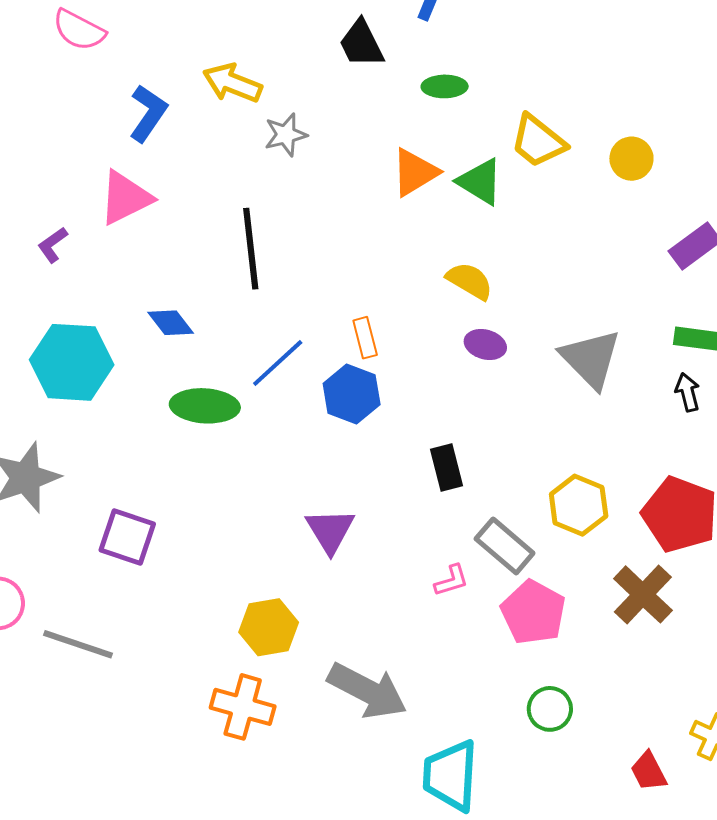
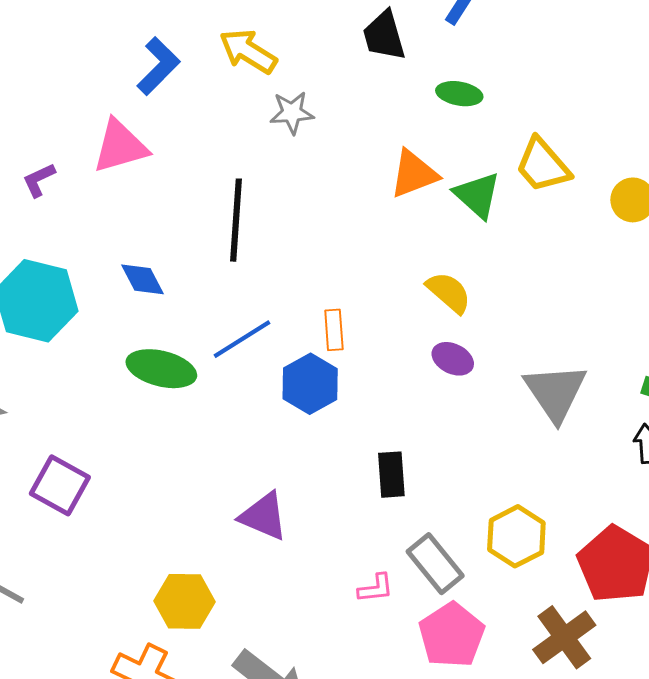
purple triangle: (330, 531) -> (264, 516), turned -46

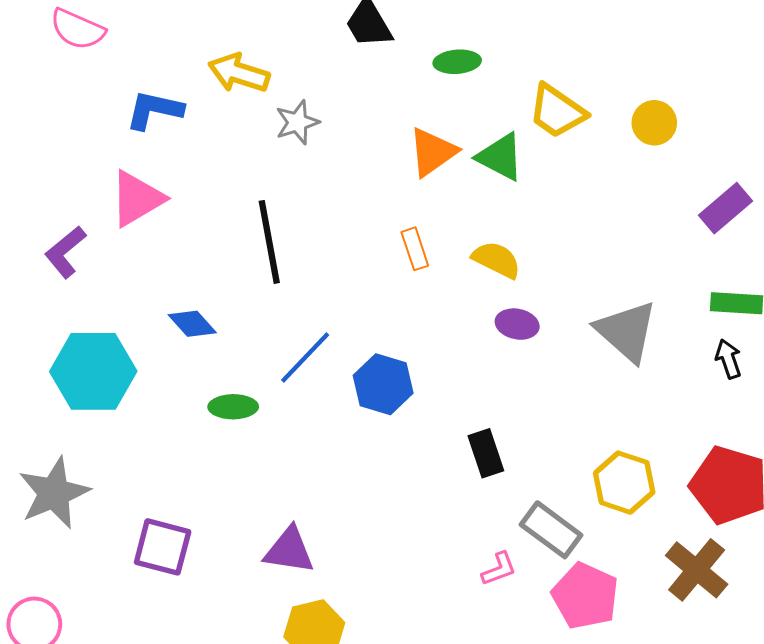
blue L-shape: (158, 66) -> (154, 110), turned -108
purple L-shape: (39, 180) -> (65, 252), size x1.4
orange rectangle: (334, 330) -> (415, 249), moved
green ellipse: (161, 369) -> (233, 407), size x0.7
purple triangle: (264, 516) -> (289, 550), moved

